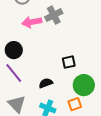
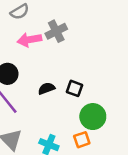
black square: (69, 62) -> (75, 88), turned 32
black semicircle: (46, 83) -> (46, 88), moved

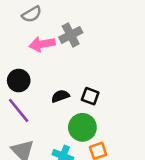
green circle: (93, 117) -> (82, 127), moved

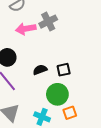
black square: (90, 96) -> (64, 70), turned -32

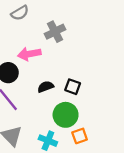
pink arrow: (26, 29) -> (29, 54), moved
black square: (64, 70) -> (73, 87), turned 32

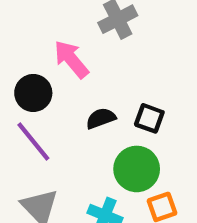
pink arrow: (29, 54) -> (71, 59), turned 60

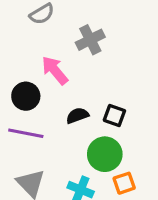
purple line: (33, 142) -> (26, 133), turned -40

